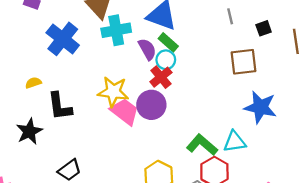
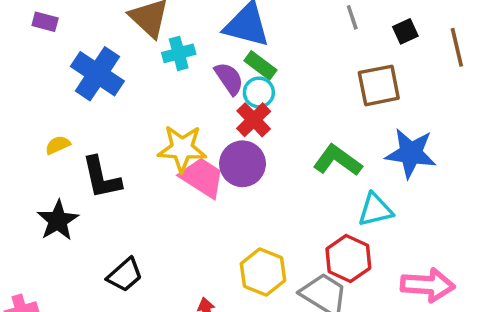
cyan cross: (116, 30) -> (179, 53), size x0.7
green L-shape: (202, 145) -> (338, 160), moved

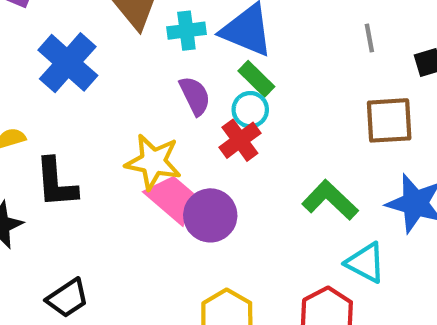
cyan cross: (179, 53) -> (186, 31), moved
purple semicircle: (229, 78) -> (195, 96), moved
purple circle: (243, 164) -> (210, 215), moved
cyan triangle: (375, 210) -> (366, 263), turned 33

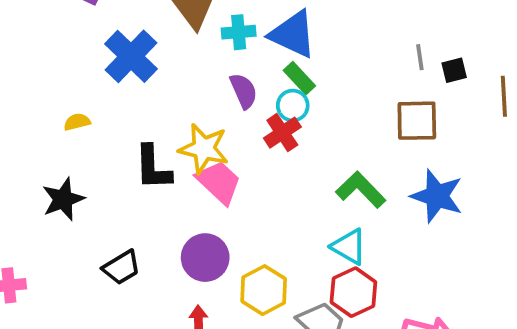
gray line: (369, 38) -> (420, 57), moved
black L-shape: (56, 183) -> (153, 168), moved
purple circle: (210, 215) -> (205, 258), moved
cyan triangle: (366, 263) -> (349, 247), moved

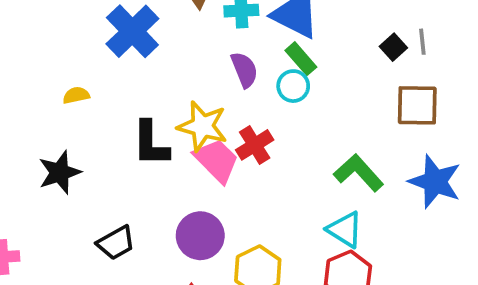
black square: (454, 70) -> (393, 47), moved, turned -30
red cross: (282, 133) -> (255, 145), moved

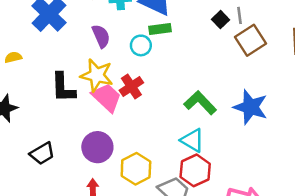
green rectangle: (301, 59) -> (160, 29), turned -55
purple semicircle: (244, 70) -> (101, 36), moved
cyan circle: (293, 86) -> (141, 45), moved
brown square: (417, 105) -> (250, 40), moved, turned -32

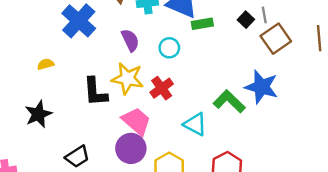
green rectangle: (160, 29) -> (202, 24), moved
pink trapezoid: (107, 97) -> (136, 121), moved
blue star: (250, 107) -> (261, 87), moved
cyan triangle: (192, 140) -> (195, 124), moved

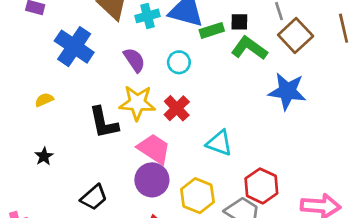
black square: (246, 20) -> (239, 22), moved, turned -35
green L-shape: (229, 101) -> (249, 48), moved
black star: (38, 114) -> (44, 156), size x0.6

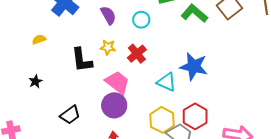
blue star: (287, 91) -> (194, 66), moved
yellow star: (137, 103) -> (108, 47), size x0.6
yellow hexagon: (197, 196) -> (162, 120), moved

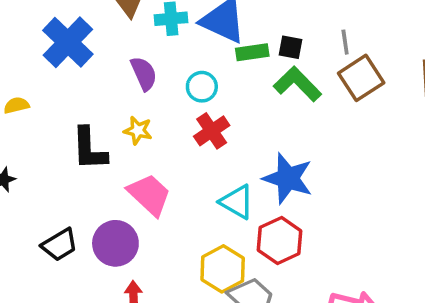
red cross: (137, 54) -> (212, 131), moved
purple circle: (114, 105) -> (115, 243), moved
red hexagon: (195, 116) -> (280, 240), moved

